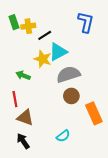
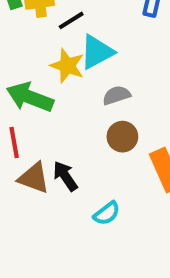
gray semicircle: (68, 74) -> (117, 95), size x0.6
green arrow: (23, 75) -> (30, 97), size x1.6
black arrow: (23, 141) -> (65, 176), moved

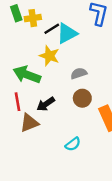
cyan triangle: (97, 52) -> (67, 33), moved
black arrow: (65, 176) -> (46, 104), moved, turned -90
brown triangle: (34, 178) -> (29, 123), turned -42

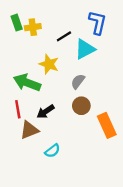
black line: (52, 29) -> (64, 36), moved
cyan triangle: (67, 33) -> (85, 49), moved
gray semicircle: (79, 73) -> (78, 81), turned -35
cyan semicircle: (73, 144) -> (52, 151), moved

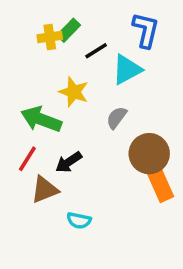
green rectangle: (17, 23) -> (69, 30), moved, turned 63
brown circle: (81, 106) -> (149, 154), moved, size x1.5
red line: (18, 109) -> (27, 159), turned 42
cyan semicircle: (52, 151) -> (79, 221), turned 49

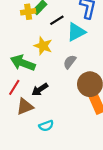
cyan semicircle: (79, 221) -> (46, 126), turned -32

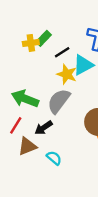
yellow star: (43, 46) -> (67, 74), moved
gray semicircle: (70, 62) -> (59, 101), moved, size x1.6
cyan semicircle: (46, 126) -> (54, 158), moved, turned -120

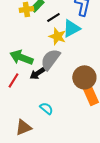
black arrow: (44, 128) -> (37, 73), moved
brown triangle: (27, 146) -> (23, 127), moved

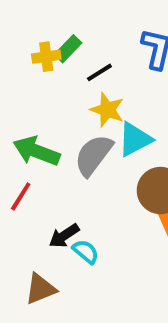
cyan triangle: (71, 28) -> (135, 139), moved
black arrow: (37, 73) -> (64, 236), moved

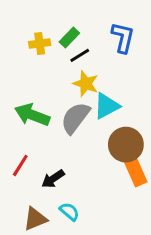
green rectangle: (68, 49) -> (69, 38), moved
red line: (21, 196) -> (20, 165), moved
cyan semicircle: (86, 252) -> (69, 211), moved

